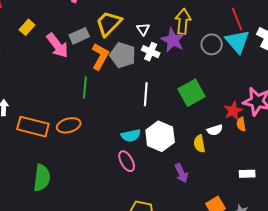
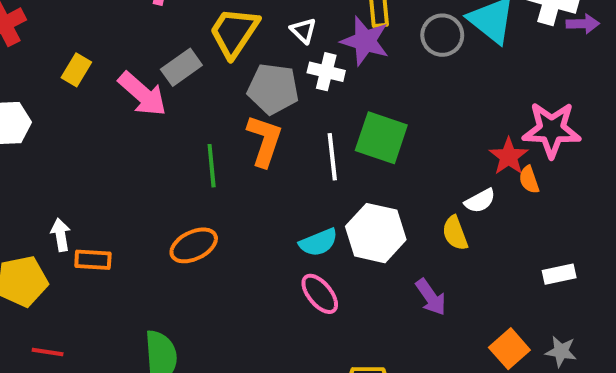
orange L-shape: (100, 57) -> (264, 141), moved
green square: (192, 93) -> (381, 138), moved, turned -32
orange rectangle: (33, 127) -> (93, 260), moved, size x0.6

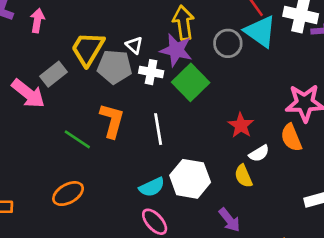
gray pentagon: (273, 89) -> (115, 67), moved
green square: (381, 138) -> (191, 82), moved, turned 30
red star: (509, 156) -> (241, 125), moved
green line: (212, 166) -> (77, 139), turned -48
orange semicircle: (529, 180) -> (291, 138), size x1.5

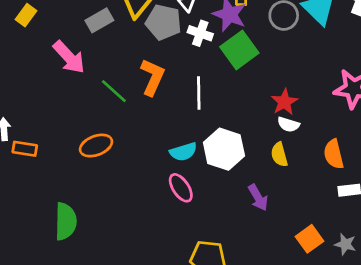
pink arrow: (28, 94) -> (69, 57), moved
orange semicircle: (291, 138) -> (334, 154), moved
white semicircle: (259, 153) -> (288, 124), moved, turned 40

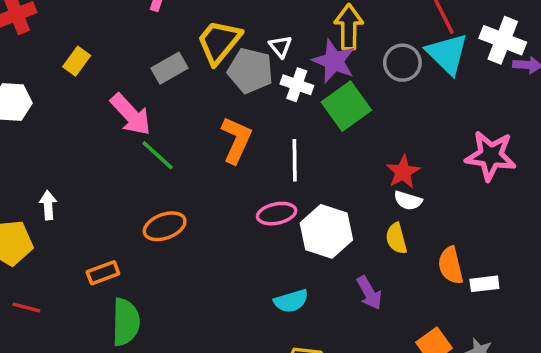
green line: (114, 91) -> (158, 155), moved
orange rectangle: (25, 149) -> (103, 273), moved, turned -30
cyan semicircle: (183, 152) -> (291, 301), moved
orange semicircle: (334, 154) -> (451, 265), moved
pink ellipse: (181, 188) -> (277, 214), moved, turned -68

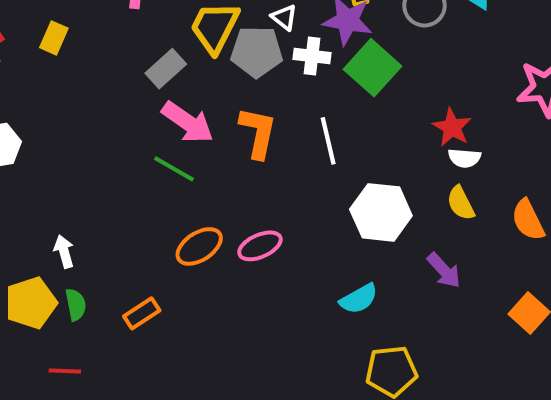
yellow rectangle: (77, 61) -> (54, 38), moved
pink arrow: (131, 114) -> (188, 122), moved
pink ellipse: (277, 214) -> (260, 246), moved
green semicircle: (126, 322) -> (76, 305), moved, size x0.6

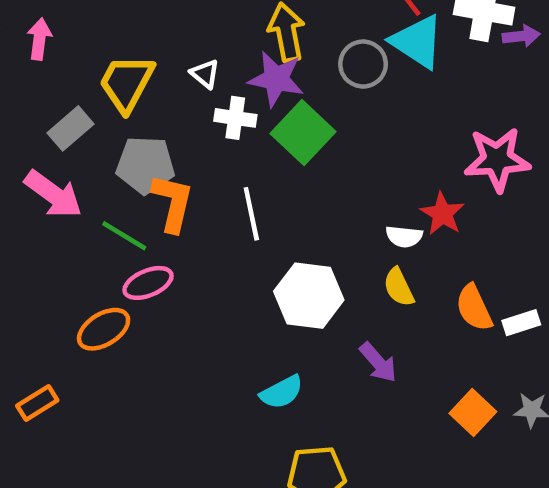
gray pentagon: (257, 52) -> (145, 165), moved
pink arrow: (188, 122) -> (53, 194), moved
red star: (452, 127) -> (442, 214), moved
green line: (174, 169) -> (124, 236), moved
pink ellipse: (260, 246) -> (148, 283), moved

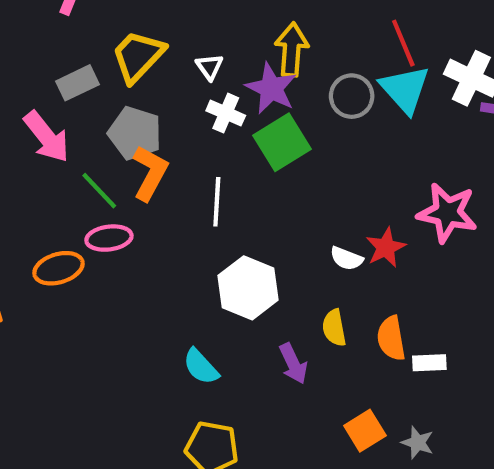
yellow semicircle: (399, 287) -> (334, 328), moved
cyan semicircle: (282, 392) -> (201, 367), turned 60

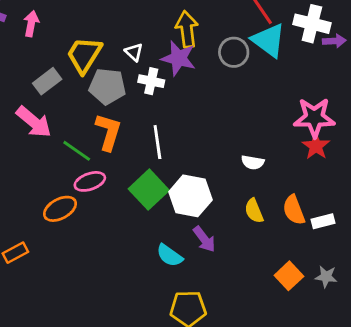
gray pentagon: (135, 133) -> (107, 86), moved
green square: (282, 142) -> (149, 190), moved
red star: (386, 248) -> (316, 146), moved
purple arrow: (293, 364) -> (204, 239), moved

